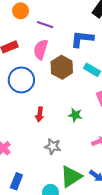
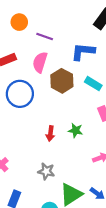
red arrow: (40, 114) -> (50, 133), moved
gray star: (53, 146) -> (46, 171), moved

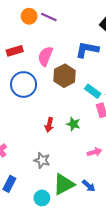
purple line: (45, 36) -> (49, 17), moved
cyan rectangle: (93, 84) -> (93, 91), moved

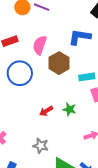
cyan rectangle: (93, 91) -> (87, 77), turned -42
red arrow: (49, 125) -> (46, 111), turned 48

